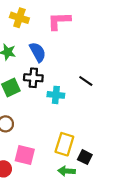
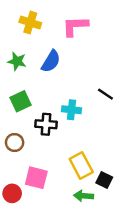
blue semicircle: (38, 52) -> (51, 61), turned 60
black cross: (33, 78) -> (46, 124), moved
yellow rectangle: (64, 144) -> (81, 166), turned -45

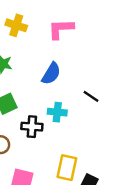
blue semicircle: (51, 61) -> (51, 74), moved
yellow rectangle: (81, 166) -> (67, 168), turned 40

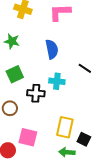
blue semicircle: (51, 74) -> (52, 49), turned -42

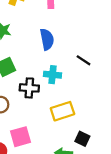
yellow rectangle: (65, 127) -> (62, 111), moved, turned 60
pink square: (28, 137) -> (20, 137), turned -30

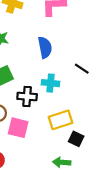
pink square: (20, 137) -> (18, 128), moved, turned 30
black square: (82, 139) -> (76, 139), moved

